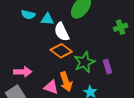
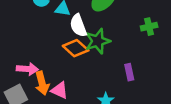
green star: (84, 62) -> (98, 41), moved
orange arrow: (66, 82) -> (42, 83), moved

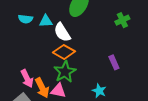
green star: (98, 41) -> (65, 72), moved
pink arrow: (27, 69) -> (27, 78), turned 72

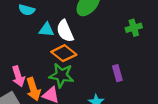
cyan triangle: (46, 21) -> (46, 30), moved
green star: (65, 72) -> (61, 75), turned 30

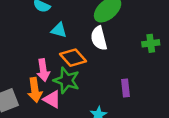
white semicircle: (65, 31) -> (99, 38), moved
pink arrow: (18, 76) -> (43, 70), moved

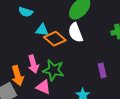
orange diamond: (73, 58) -> (55, 39), moved
orange arrow: (35, 90) -> (18, 76), moved

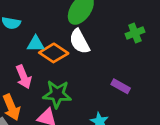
pink arrow: (33, 64) -> (24, 77), moved
purple rectangle: (102, 70) -> (121, 86), turned -40

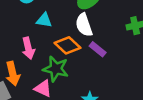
orange diamond: (54, 53) -> (68, 45), moved
purple rectangle: (121, 86) -> (98, 49), moved

